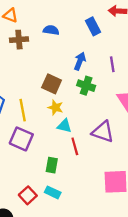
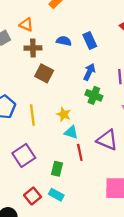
blue rectangle: (93, 26) -> (90, 41), moved
brown square: (52, 84) -> (44, 73), moved
purple square: (21, 139) -> (24, 155), moved, turned 30

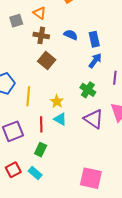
blue arrow: (89, 72) -> (95, 61), moved
purple triangle: (107, 140) -> (94, 119), moved
red line: (80, 152) -> (41, 124), moved

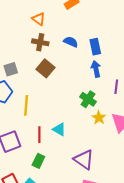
gray square: (16, 21) -> (11, 69), moved
blue arrow: (95, 61) -> (96, 69), turned -49
yellow star: (57, 101) -> (99, 118), moved
purple triangle: (94, 119) -> (84, 160), moved

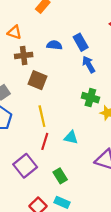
yellow line: (26, 105) -> (42, 116), moved
red line: (39, 135) -> (45, 141), moved, turned 35
green rectangle: (38, 161) -> (60, 176), turned -40

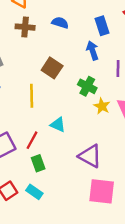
blue rectangle: (81, 42) -> (102, 26), moved
brown square: (37, 80) -> (52, 68), moved
red line: (45, 141) -> (32, 140), moved

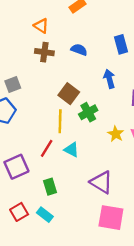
blue rectangle: (102, 26) -> (121, 44), moved
green cross: (87, 86) -> (88, 112), moved, turned 30
yellow line: (32, 96) -> (60, 121), moved
red line: (32, 140) -> (47, 148), moved

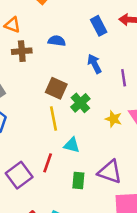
red line: (47, 148) -> (48, 163), moved
green rectangle: (50, 187) -> (78, 180), moved, turned 35

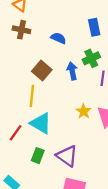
blue semicircle: (57, 41) -> (58, 38), moved
blue arrow: (94, 64) -> (72, 71), moved
green cross: (80, 103) -> (91, 58), moved
cyan triangle: (72, 145) -> (41, 123), size x1.5

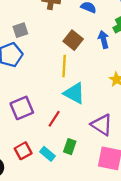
red line: (16, 133) -> (54, 119), moved
green rectangle: (38, 156) -> (70, 147), moved

